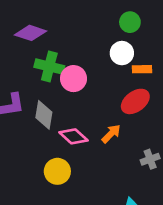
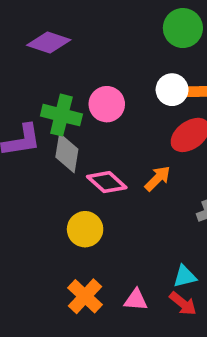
green circle: (130, 22) -> (183, 28), size x1.4
white circle: (122, 53) -> (172, 90), moved
green cross: (49, 66) -> (61, 115), moved

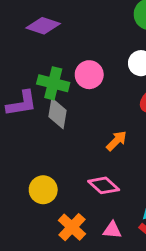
orange arrow: (158, 178) -> (117, 141), moved
pink diamond: (107, 182) -> (104, 185), moved
yellow circle: (85, 229) -> (43, 190), moved

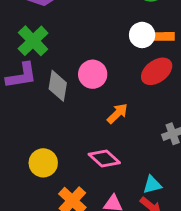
pink circle: (89, 75) -> (93, 74), moved
green cross: (53, 83) -> (33, 41), moved, turned 32

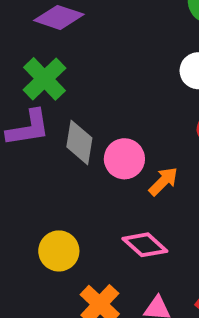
pink circle: (93, 74) -> (124, 159), moved

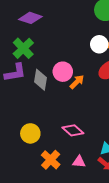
pink circle: (124, 159) -> (63, 72), moved
orange arrow: (163, 181) -> (77, 82), moved

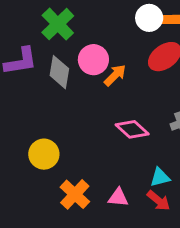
green cross: (23, 48) -> (58, 24), moved
pink diamond: (73, 130) -> (132, 129), moved

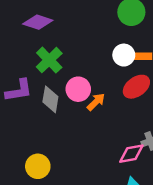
pink diamond: (132, 129) -> (131, 154), moved, turned -52

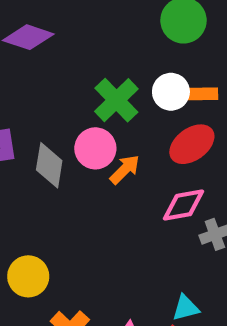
green cross: (49, 60) -> (116, 100), moved
pink diamond: (131, 154) -> (183, 205), moved

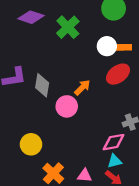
green cross: (116, 100) -> (68, 27), moved
pink circle: (95, 148) -> (67, 106), moved
pink diamond: (183, 205) -> (114, 142), moved

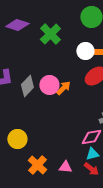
gray diamond: (42, 85) -> (27, 86), turned 35
pink circle: (67, 106) -> (49, 85), moved

